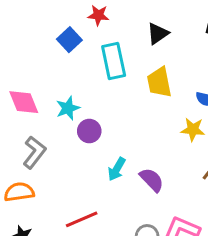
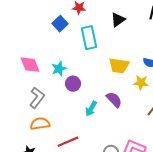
yellow trapezoid: (159, 82) -> (119, 66), moved, turned -70
purple semicircle: (152, 180) -> (114, 100), moved
orange semicircle: (19, 192) -> (40, 124), moved

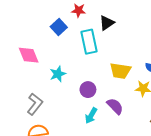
black triangle: (118, 20) -> (107, 23), moved
pink diamond: (30, 65) -> (29, 55), moved
purple circle: (73, 84) -> (88, 90), moved

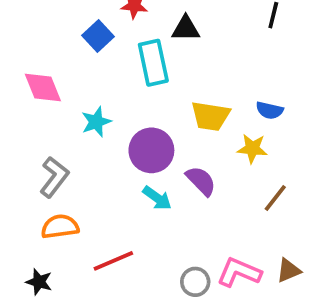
black triangle: (107, 23) -> (186, 28), turned 35
purple circle: (88, 90) -> (151, 150), size x1.5
cyan arrow: (91, 116) -> (157, 198), turned -84

